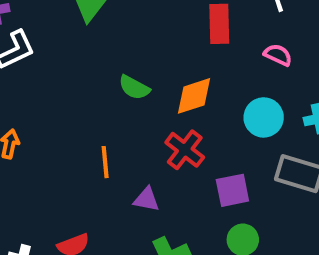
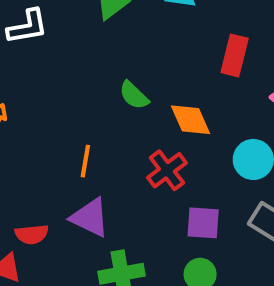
orange diamond: (194, 96) -> (190, 120), turned 69
purple triangle: (146, 199) -> (90, 218), moved, size x1.5

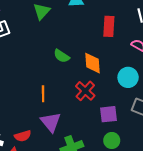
orange diamond: (190, 120) -> (93, 63), turned 30
purple triangle: (90, 218) -> (51, 122), turned 35

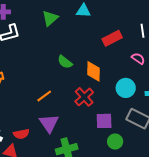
red rectangle: (109, 26) -> (112, 38), turned 54
orange line: (43, 94) -> (44, 96), turned 49
green circle: (112, 140) -> (115, 142), moved

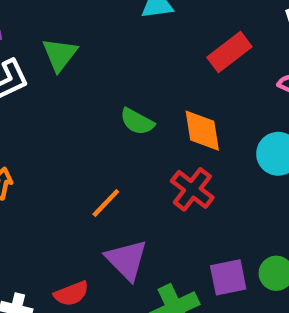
green triangle: (50, 18) -> (60, 54), moved
purple square: (104, 121) -> (228, 277), moved

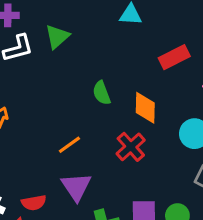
green semicircle: (137, 122) -> (102, 93), turned 30

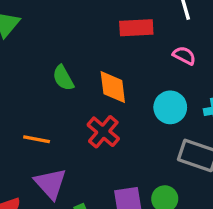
red rectangle: (174, 57) -> (136, 28), turned 32
orange line: (69, 145) -> (37, 139), turned 55

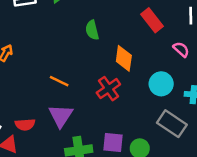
red rectangle: (136, 28) -> (152, 20), turned 40
green semicircle: (63, 78) -> (92, 30), moved

